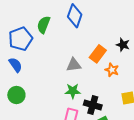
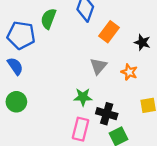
blue pentagon: (20, 39) -> (21, 35), turned 30
orange rectangle: (98, 54) -> (109, 32), moved
gray triangle: (74, 65) -> (98, 66), moved, turned -42

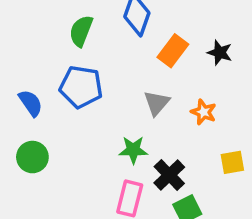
blue pentagon: (21, 35) -> (81, 87), moved
black star: (142, 42) -> (220, 53), moved
black cross: (107, 114) -> (169, 175), turned 30

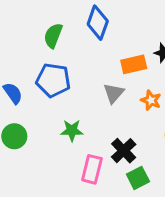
orange rectangle: (173, 51) -> (134, 64), moved, turned 40
green star: (133, 150) -> (72, 131), moved

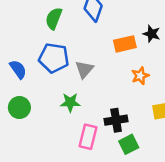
gray triangle: (114, 93) -> (84, 69), moved
orange star: (151, 100) -> (140, 76), turned 30
black cross: (124, 151) -> (116, 120), turned 35

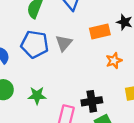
gray triangle: (84, 69) -> (64, 43), moved
green star: (70, 102) -> (37, 96), moved

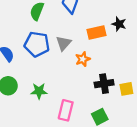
orange star: (114, 61) -> (83, 59), moved
black cross: (92, 101) -> (104, 84), moved

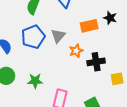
blue pentagon: (37, 44) -> (33, 37), turned -30
black cross: (104, 84) -> (96, 62), moved

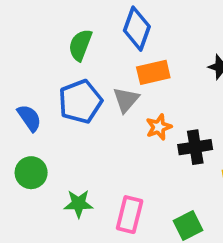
orange rectangle: (89, 26) -> (153, 72), moved
green star: (35, 81) -> (79, 204), moved

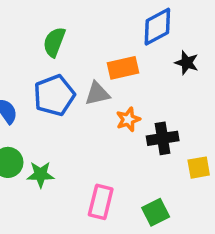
blue diamond: (137, 29) -> (157, 27), moved, turned 42
gray triangle: (126, 100) -> (97, 94), turned 36
green star: (79, 204) -> (40, 174), moved

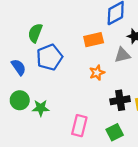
green semicircle: (54, 42) -> (35, 33), moved
gray triangle: (97, 94) -> (122, 55), moved
black cross: (163, 138) -> (120, 100), moved

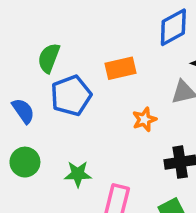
orange rectangle: (94, 40) -> (120, 68), moved
green star: (41, 108) -> (78, 174), moved

